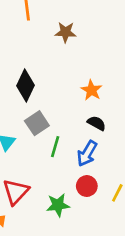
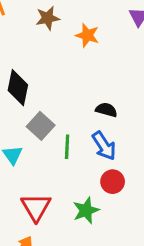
orange star: (91, 90) -> (87, 35), moved
blue arrow: (87, 153) -> (104, 146), turned -50

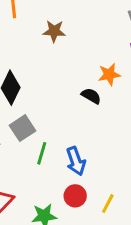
orange star: (87, 35) -> (109, 74), moved, turned 30
black semicircle: (106, 110) -> (91, 96), moved

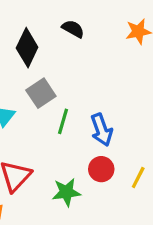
black semicircle: (91, 96) -> (73, 29), moved

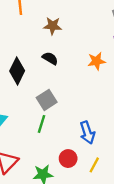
gray square: (41, 93) -> (47, 100), moved
blue arrow: (102, 130) -> (87, 133), moved

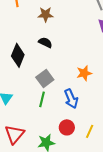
orange star: (97, 61) -> (84, 73), moved
blue arrow: (87, 133) -> (71, 99), moved

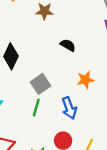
black semicircle: (45, 42) -> (68, 45), moved

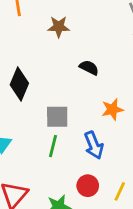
gray square: (41, 84) -> (57, 117), turned 36

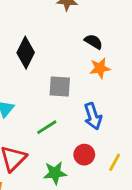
orange star: (112, 109) -> (100, 68), moved
green line: (53, 146) -> (47, 127), moved, turned 40

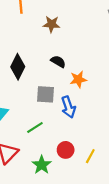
black semicircle: (93, 42) -> (58, 62), moved
blue arrow: (93, 116) -> (68, 107), moved
green star: (55, 173) -> (42, 165), turned -30

